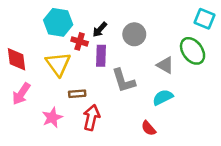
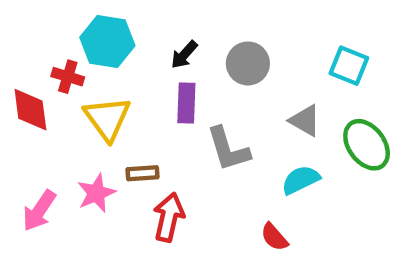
cyan square: (204, 19) -> (349, 66), moved
red cross: (80, 41) -> (68, 77), moved
green ellipse: (193, 51) -> (367, 145), moved
pink arrow: (21, 94) -> (39, 211), moved
pink star: (52, 118) -> (96, 193), moved

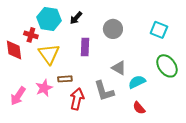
black arrow: (184, 55) -> (76, 18), moved
gray triangle: (305, 121) -> (119, 68), moved
gray L-shape: (228, 149) -> (104, 91), moved
red semicircle: (274, 237) -> (139, 108), moved

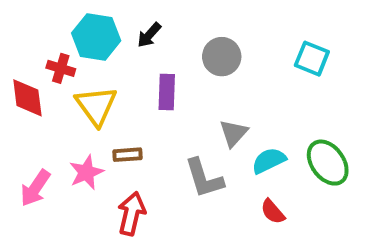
green ellipse: (167, 66) -> (328, 163), moved
gray triangle: (119, 68) -> (233, 133), turned 42
red arrow: (77, 99) -> (131, 214), moved

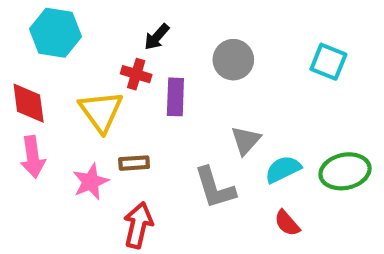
cyan hexagon: (96, 37) -> (55, 33), moved
red cross: (61, 68) -> (136, 74), moved
green ellipse: (328, 163) -> (345, 171), turned -66
pink arrow: (35, 188) -> (33, 157), moved, turned -42

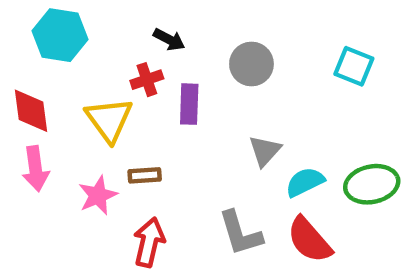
black arrow: (157, 37) -> (169, 40), turned -104
red cross: (136, 74) -> (147, 80), turned -36
gray L-shape: (215, 188) -> (240, 233), moved
red semicircle: (287, 223) -> (309, 240), size x1.6

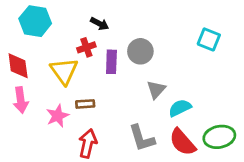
gray circle: (251, 64) -> (140, 51), moved
green ellipse: (372, 184) -> (219, 137), moved

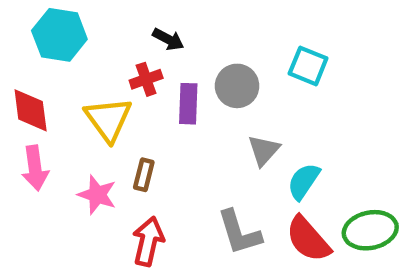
cyan square: (209, 39) -> (308, 66), moved
brown rectangle: (85, 104) -> (144, 175), turned -72
cyan semicircle: (180, 108) -> (304, 181), turned -30
pink star: (57, 116) -> (97, 195), turned -30

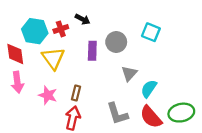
cyan hexagon: (59, 35) -> (35, 31), moved
red cross: (146, 79) -> (61, 29), moved
brown rectangle: (144, 175) -> (76, 93), moved

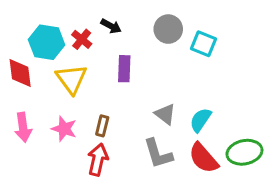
red cross: (61, 29) -> (82, 39), turned -32
gray circle: (116, 42) -> (168, 29), moved
gray triangle: (129, 73) -> (165, 114), moved, turned -35
pink arrow: (17, 82) -> (23, 127), moved

